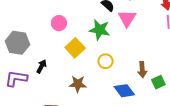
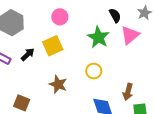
yellow square: (75, 48) -> (53, 46), moved

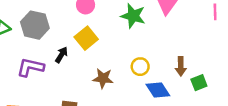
yellow circle: (94, 71) -> (140, 67), moved

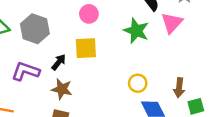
yellow square: (86, 38) -> (86, 48), turned 30
brown star: (103, 78) -> (62, 89), moved

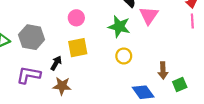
yellow circle: (138, 83) -> (124, 56), moved

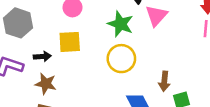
yellow circle: (124, 56) -> (121, 59), size x1.5
black arrow: (56, 63) -> (42, 56), turned 48

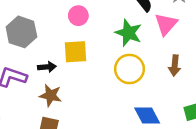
brown arrow: (164, 81) -> (175, 65), moved

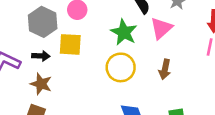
gray hexagon: (21, 32) -> (43, 22), moved

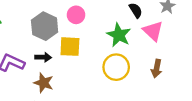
pink triangle: (161, 28) -> (153, 31), turned -35

